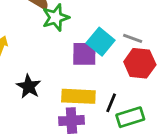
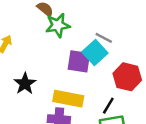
gray line: (133, 38) -> (104, 38), moved
black line: (111, 103) -> (108, 106), moved

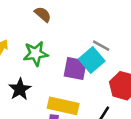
green star: (58, 25) -> (36, 54), moved

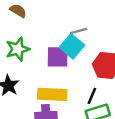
gray line: (101, 46) -> (79, 31), turned -35

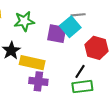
yellow rectangle: (52, 94) -> (32, 63), moved

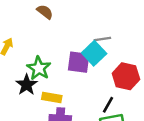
green star: (24, 21) -> (39, 68), moved, turned -30
yellow rectangle: (32, 63) -> (52, 97), size x0.7

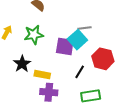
green star: (39, 68) -> (34, 35), moved, turned 30
black line: (108, 105) -> (80, 72), moved

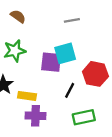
gray line: (84, 28) -> (72, 20), moved
cyan square: (77, 40) -> (65, 53), turned 30

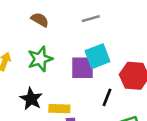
gray line: (72, 20) -> (91, 19), moved

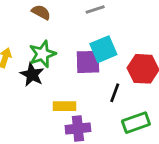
black star: (31, 99) -> (32, 75), moved

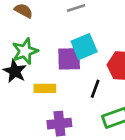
yellow rectangle: (65, 106) -> (45, 88), moved

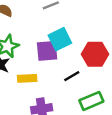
black line: (95, 89) -> (72, 76), turned 42

